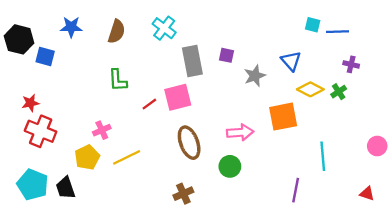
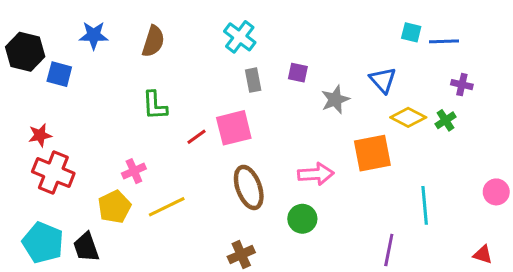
cyan cross: (164, 28) -> (240, 37), moved
gray rectangle: (192, 61) -> (253, 80), size x0.6

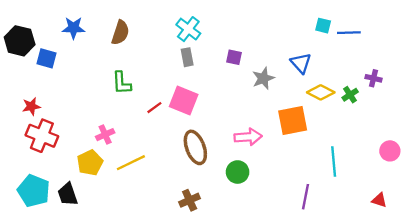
gray rectangle: (253, 80) -> (187, 57), moved
purple cross: (462, 85) -> (373, 78), moved
pink square: (234, 128) -> (184, 101), turned 36

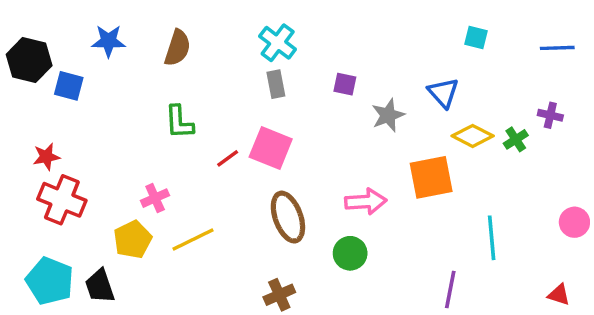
blue line: (349, 33) -> (557, 48), moved

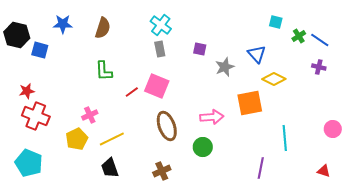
blue line: (557, 48) -> (320, 40), moved, turned 36
green cross: (516, 139) -> (299, 36), moved
black trapezoid: (100, 286) -> (110, 168), moved

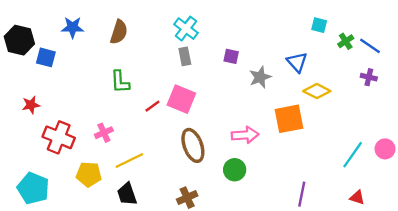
red cross: (36, 116) -> (59, 137), moved
cyan line: (285, 138) -> (353, 155), moved, turned 40
yellow pentagon: (77, 139) -> (89, 174), moved, turned 30
red triangle: (324, 171) -> (357, 198), moved

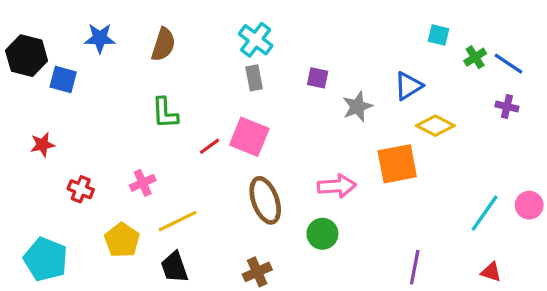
blue triangle: (297, 62) -> (408, 86), turned 40
red cross: (59, 137) -> (81, 189), size x0.6
yellow pentagon: (89, 174) -> (122, 240), turned 30

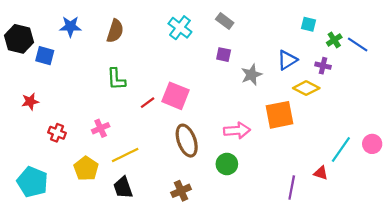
gray rectangle: (254, 78) -> (225, 21), moved, turned -42
purple cross: (507, 107) -> (323, 66), moved
red triangle: (491, 272) -> (321, 173), moved

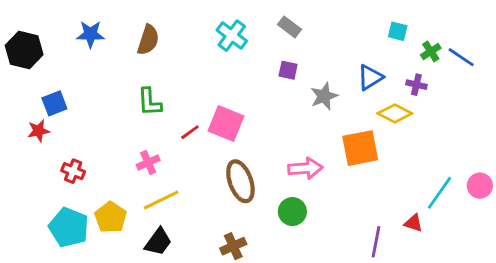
blue square: (45, 56) -> (54, 103), moved, turned -36
pink cross: (101, 128) -> (148, 163), moved
cyan pentagon: (32, 182) -> (69, 227), moved
black trapezoid: (123, 187) -> (158, 242), turned -125

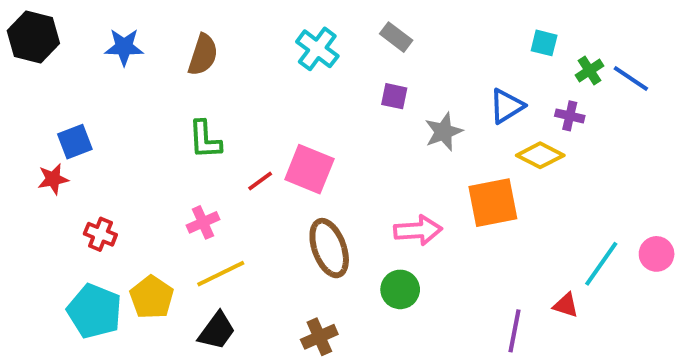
black hexagon: (24, 50) -> (33, 37), moved

